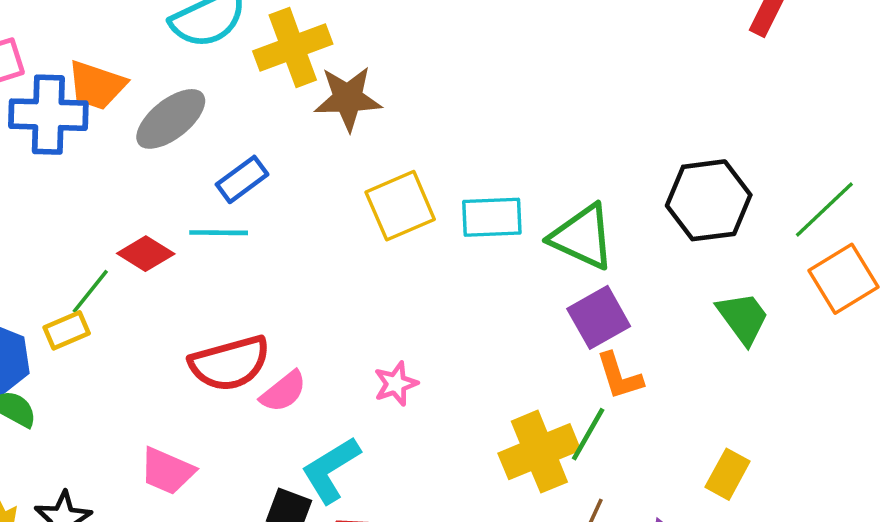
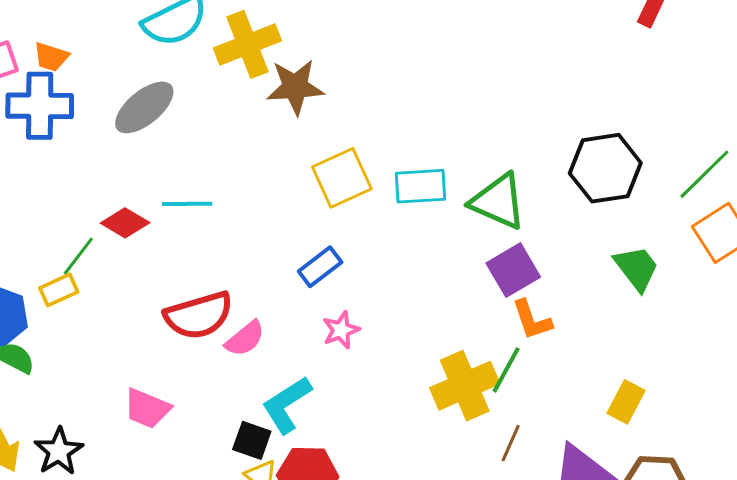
orange trapezoid: (97, 85) -> (51, 57), moved, size x0.7
blue rectangle: (242, 179) -> (320, 267), moved

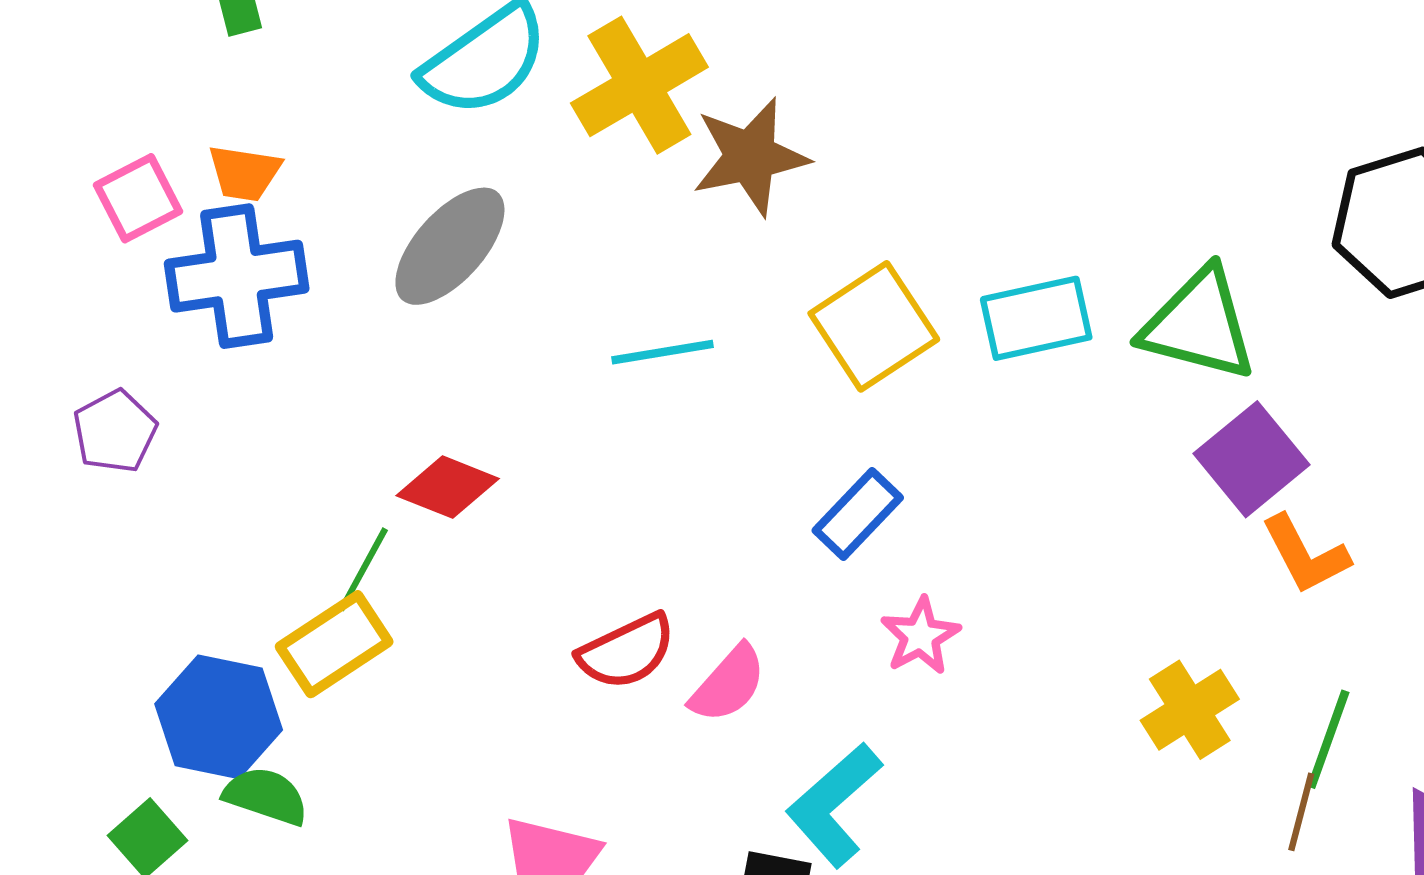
cyan line: (187, 204) -> (662, 352), moved
yellow rectangle: (59, 290) -> (334, 644), size x1.4
red semicircle: (199, 315) -> (627, 651), size x0.7
green line: (506, 370) -> (1328, 739), moved
yellow cross: (465, 386) -> (1190, 710), size x0.7

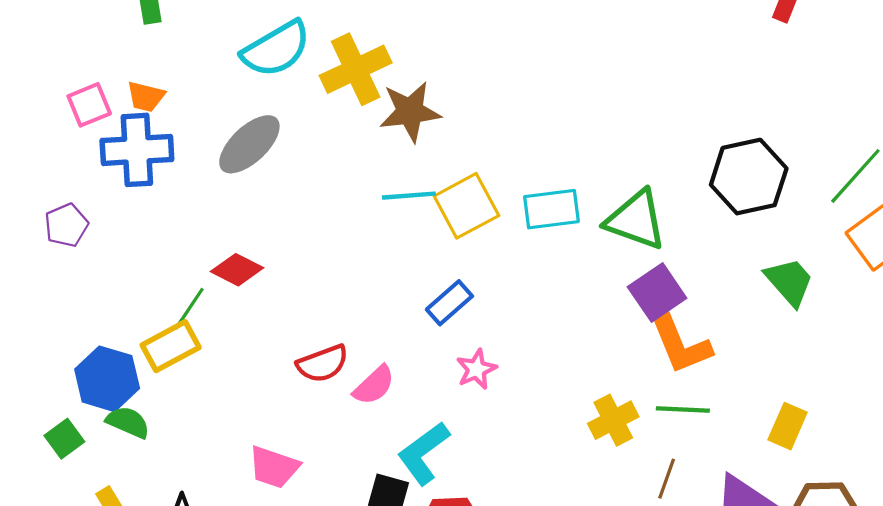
cyan line: (662, 352) -> (409, 196), moved
orange L-shape: (1305, 555) -> (681, 345), size x1.4
green line: (1328, 739) -> (683, 410), moved, turned 68

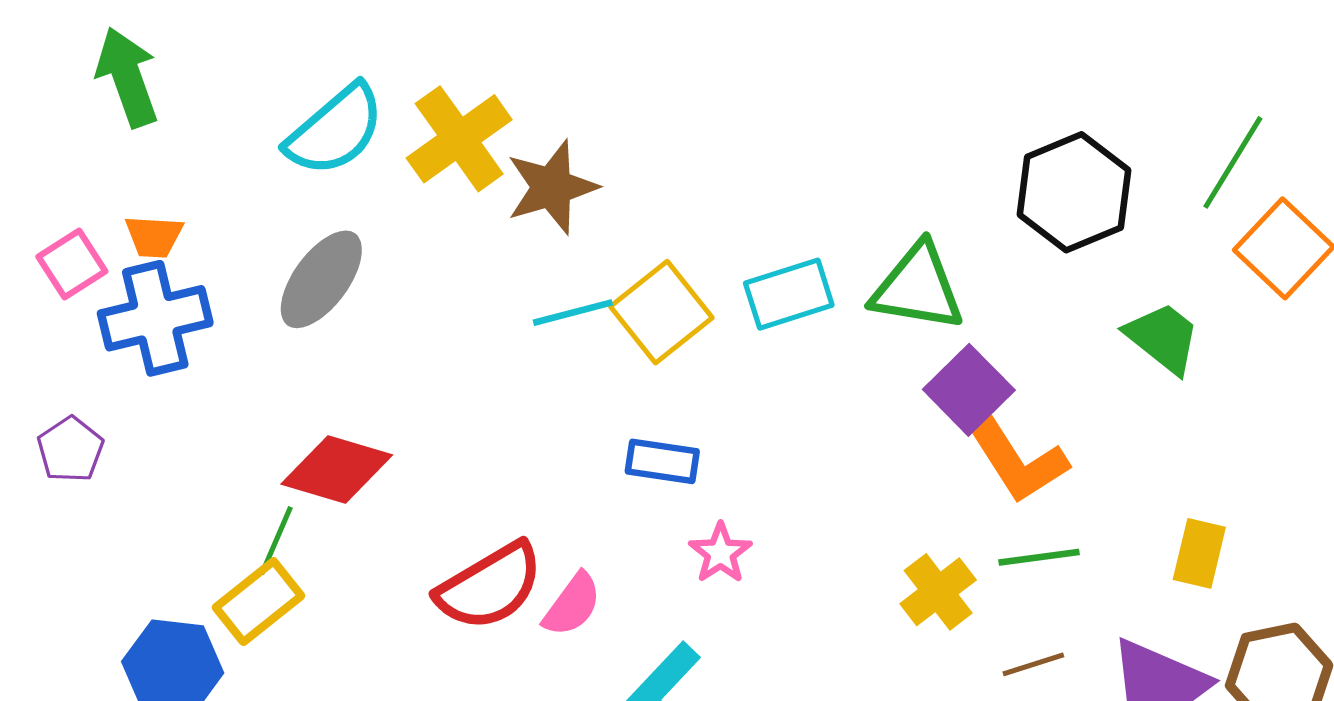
red diamond: (237, 270) -> (337, 469), size x1.4
blue rectangle: (449, 303) -> (662, 461), turned 60
red semicircle: (323, 364) -> (490, 586), size x1.4
brown line: (667, 479) -> (1033, 664), turned 63

